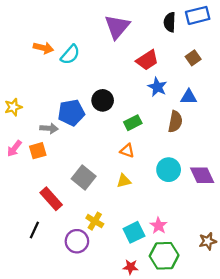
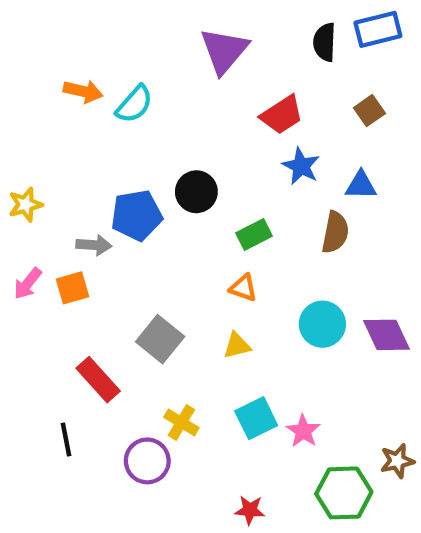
black line: (34, 230) -> (66, 440), turned -36
cyan square: (134, 232) -> (256, 418), moved
green hexagon: (164, 256) -> (344, 493), moved

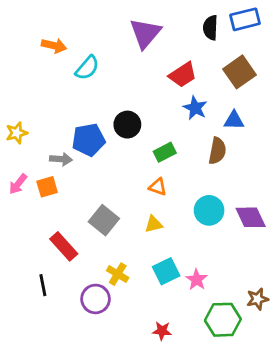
orange arrow: (83, 91) -> (54, 46), moved
brown square: (369, 111) -> (239, 72), size x1.6

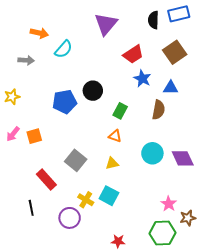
green rectangle: (165, 152) -> (120, 111), turned -35
gray arrow: (61, 159) -> (26, 60), moved
cyan square: (166, 271) -> (109, 196), moved, turned -36
pink star: (197, 280) -> (169, 204), moved

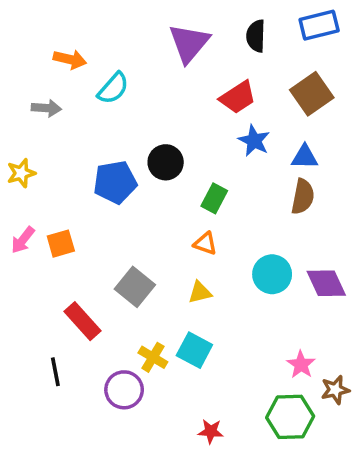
black semicircle: (153, 20) -> (256, 36), moved
brown semicircle: (158, 110) -> (303, 197), moved

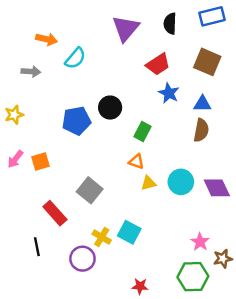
brown square: (312, 94) -> (207, 62), turned -32
yellow triangle: (200, 292) -> (148, 183), moved

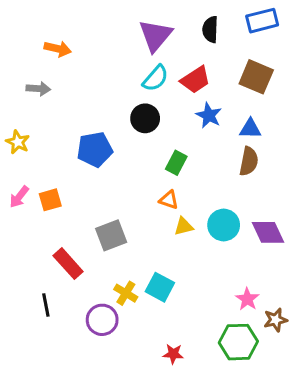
cyan semicircle: (75, 58) -> (155, 78), moved
black circle: (110, 108) -> (145, 118), moved
yellow star: (14, 115) -> (18, 142), turned -30
gray square: (90, 190) -> (111, 235), turned 30

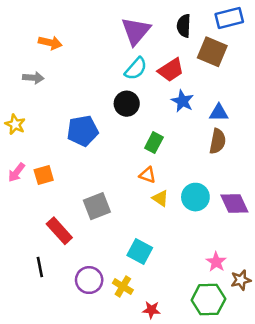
brown square: (256, 77) -> (212, 52), moved
yellow triangle: (184, 226) -> (160, 198), turned 48
yellow cross: (126, 293) -> (123, 287), moved

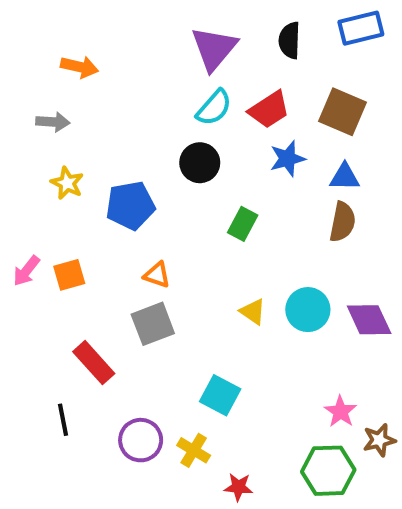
brown square: (212, 52) -> (343, 112), moved
blue star: (182, 101) -> (287, 159), turned 30
yellow star: (15, 124) -> (67, 183), moved
orange triangle: (147, 175) -> (157, 275), moved

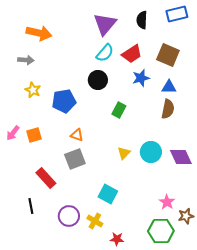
orange arrow: (79, 67) -> (39, 33), size x1.4
yellow triangle: (253, 312) -> (124, 153), turned 40

